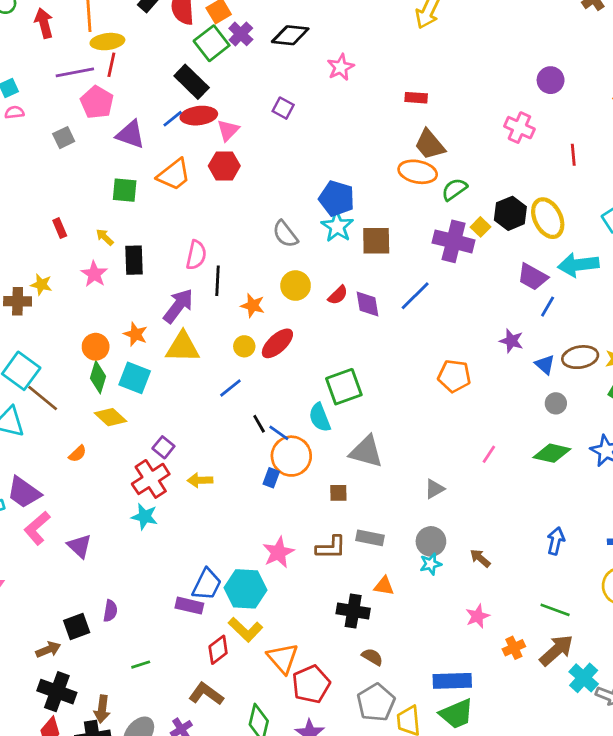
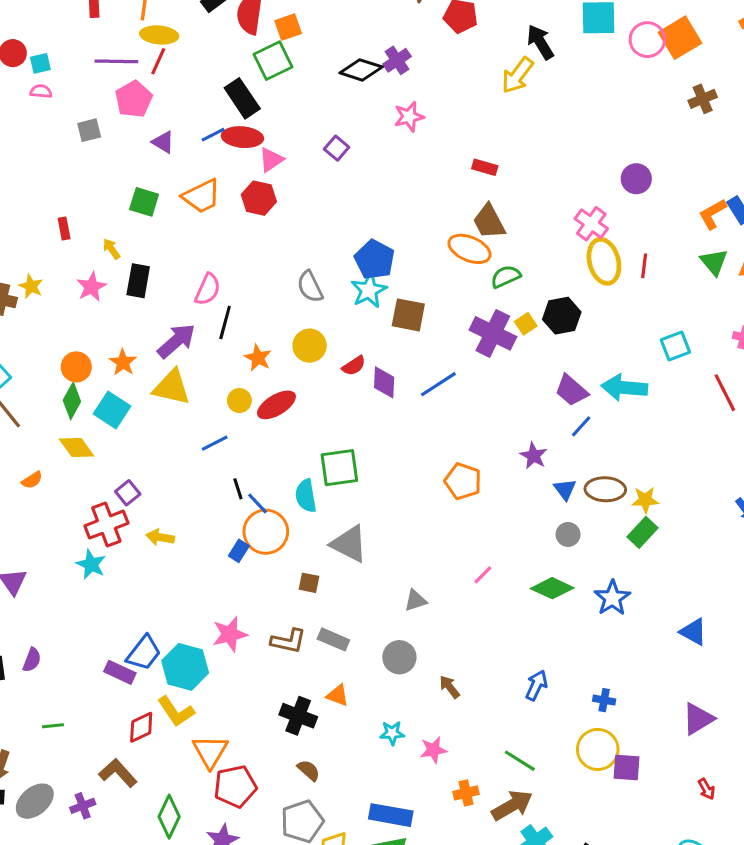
purple cross: (241, 34) -> (397, 60), moved
purple triangle: (130, 134) -> (163, 142), size x0.7
yellow ellipse: (548, 218) -> (604, 261), moved
cyan star: (431, 564) -> (392, 733), moved

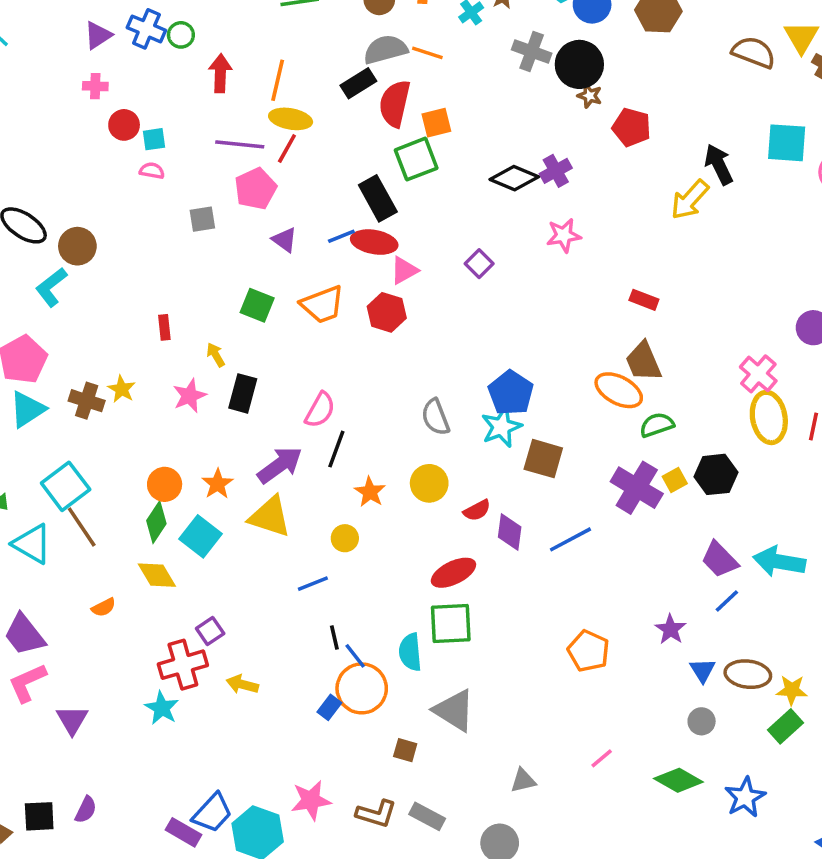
red ellipse: (276, 405) -> (453, 573), moved

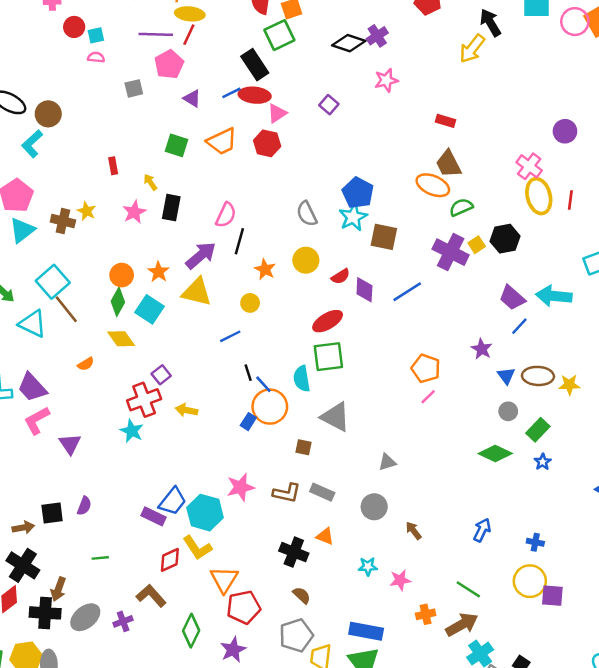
green rectangle: (786, 726) -> (538, 430), moved
pink line: (602, 758) -> (428, 397), moved
blue star: (745, 797) -> (543, 462), size x0.6

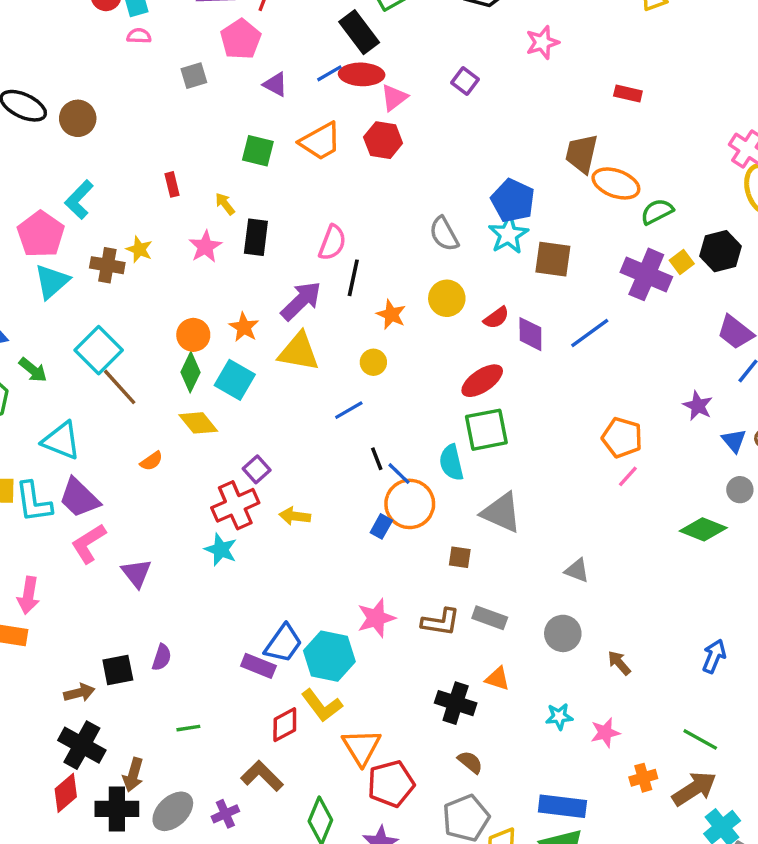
cyan L-shape: (32, 144) -> (79, 200), moved
brown trapezoid: (448, 164) -> (582, 154), moved, turned 44
cyan triangle: (33, 324) -> (61, 441), moved
green diamond: (495, 454) -> (703, 529), moved
gray triangle: (387, 462) -> (577, 570), turned 42

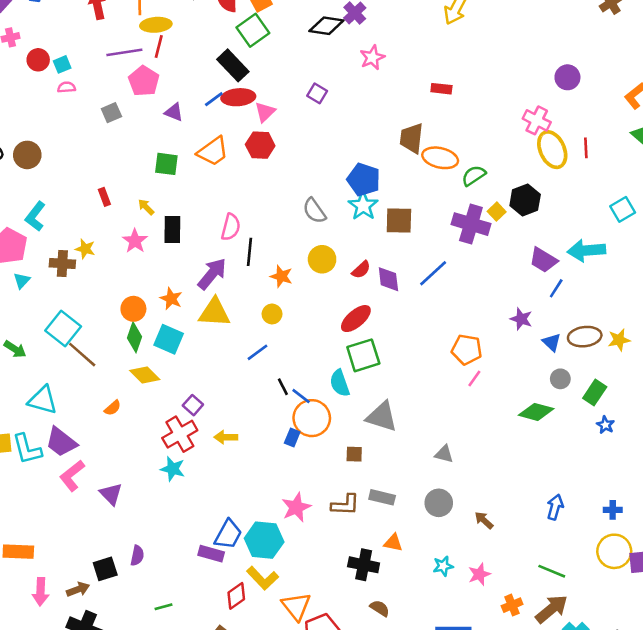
cyan triangle: (52, 281) -> (22, 281), size x0.6
pink arrow: (28, 595) -> (41, 592), moved

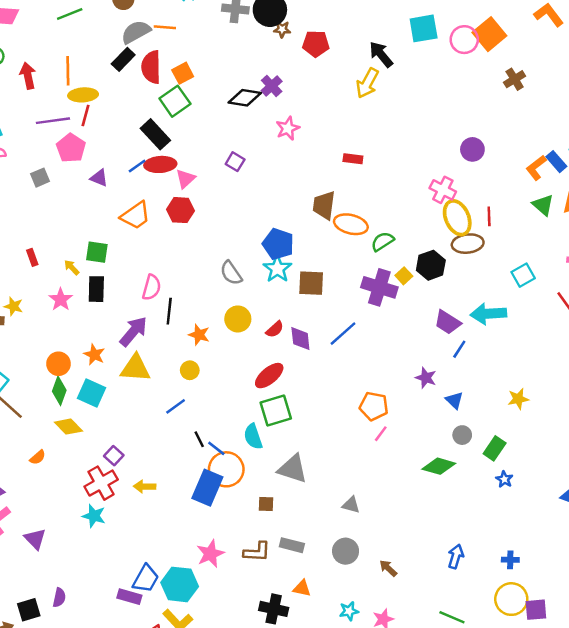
green square: (166, 164) -> (97, 252), moved
brown ellipse: (585, 337) -> (468, 244), moved
blue rectangle: (292, 438) -> (207, 488), size x2.0

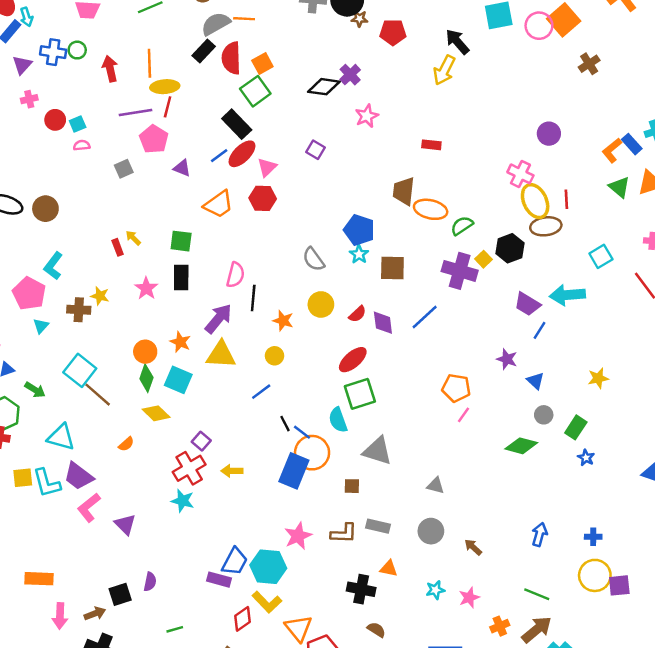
red ellipse: (160, 164) -> (242, 154), turned -40
yellow arrow: (72, 267) -> (133, 238), moved
cyan star: (277, 269) -> (359, 254), size x0.7

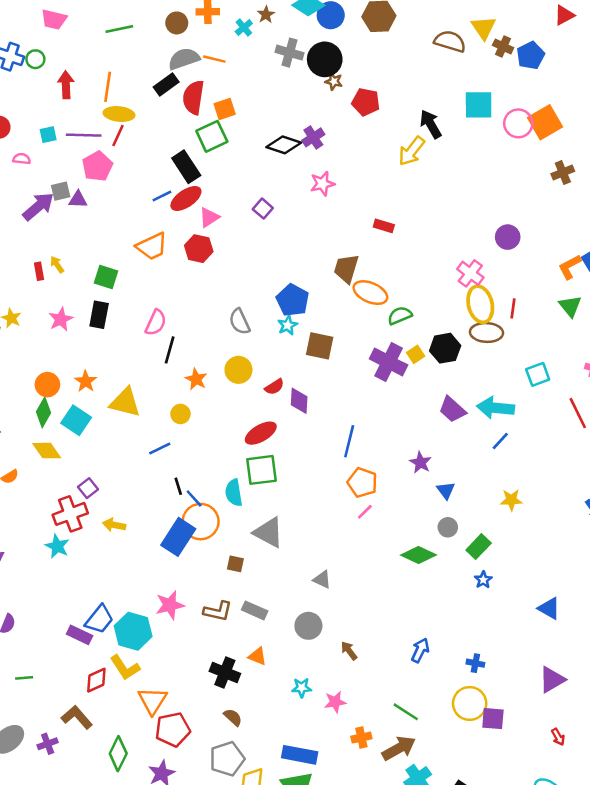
cyan square: (78, 124) -> (48, 135), moved
purple triangle: (182, 168) -> (78, 200), moved, turned -30
blue line: (425, 317) -> (349, 441), moved, turned -44
purple arrow: (218, 319) -> (38, 207), moved
blue line: (539, 330) -> (500, 441), moved

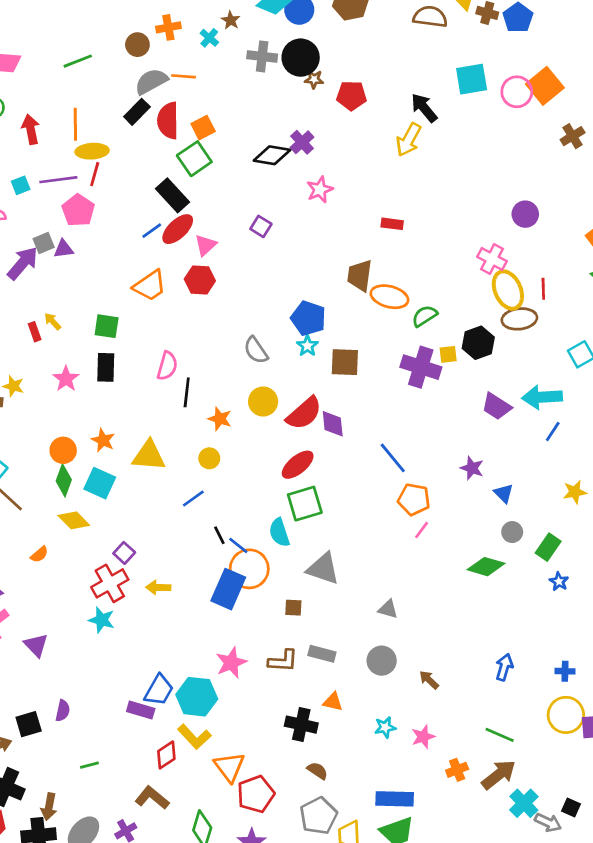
yellow square: (416, 354) -> (448, 354), turned 36
red semicircle: (274, 387) -> (304, 413), size x1.8
blue line: (349, 441) -> (393, 458), turned -44

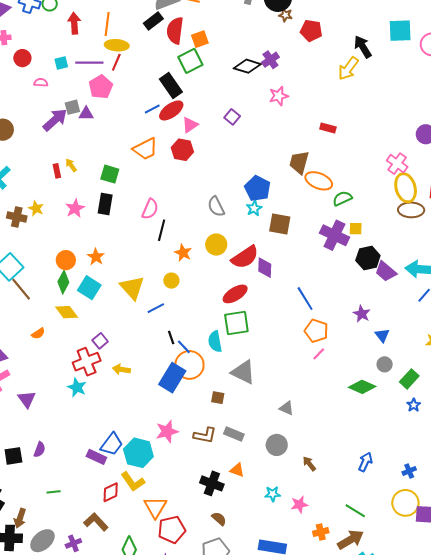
black hexagon: (478, 343) -> (368, 258), moved
yellow triangle: (149, 456) -> (132, 288), moved, turned 36
blue cross: (565, 671) -> (409, 471), turned -32

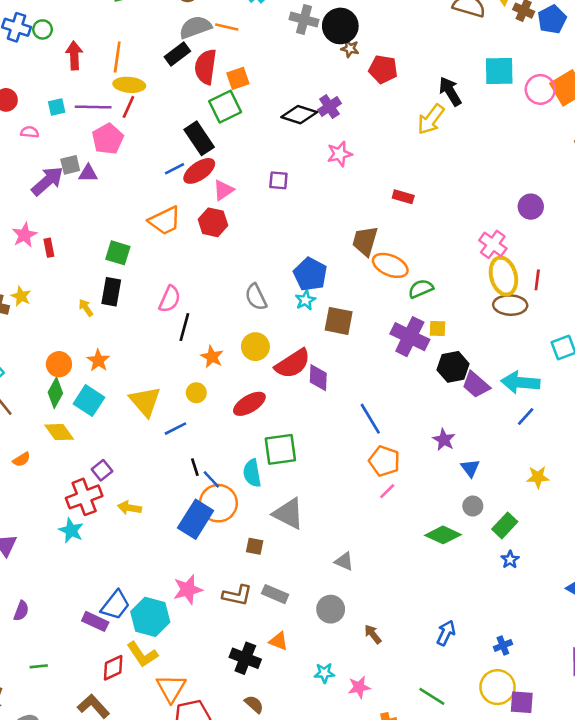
purple square: (232, 117) -> (278, 180), turned -35
yellow arrow: (71, 165) -> (86, 308), moved
pink star: (75, 208) -> (25, 235), moved
red ellipse: (235, 294) -> (249, 404), moved

